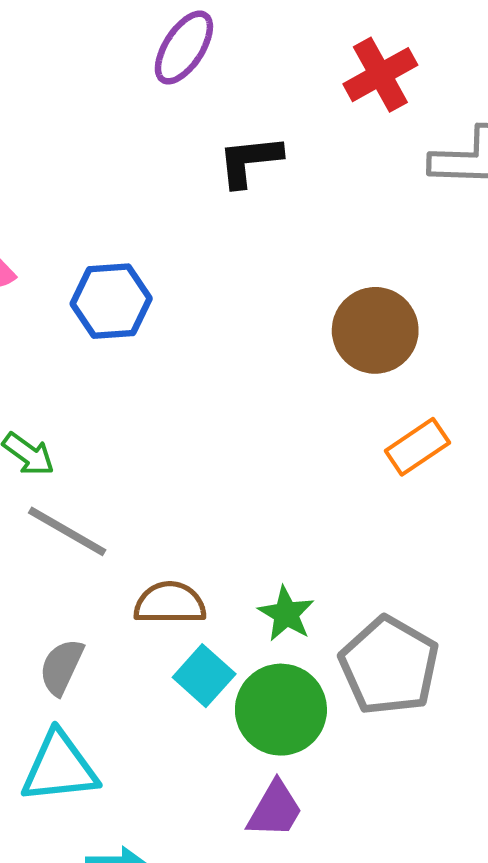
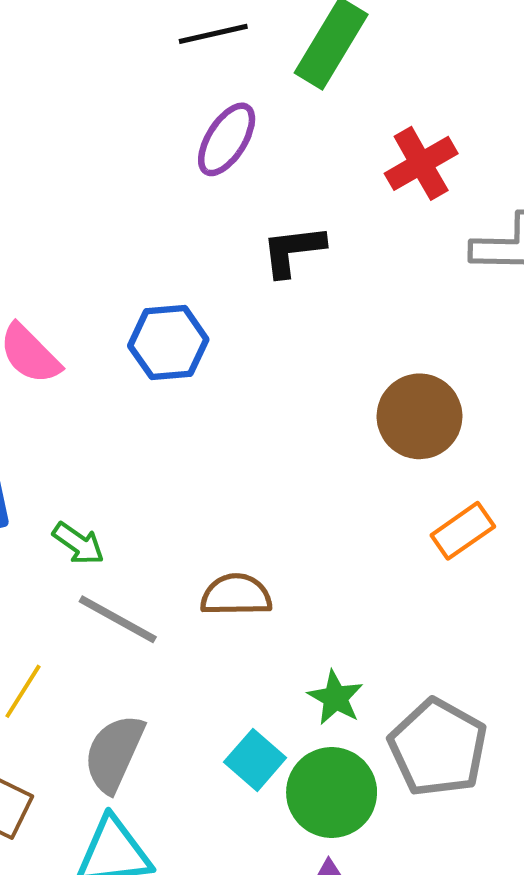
blue hexagon: (111, 301) -> (168, 343), moved
brown semicircle: (170, 603) -> (236, 595), moved
gray semicircle: (61, 667) -> (114, 753), size x1.4

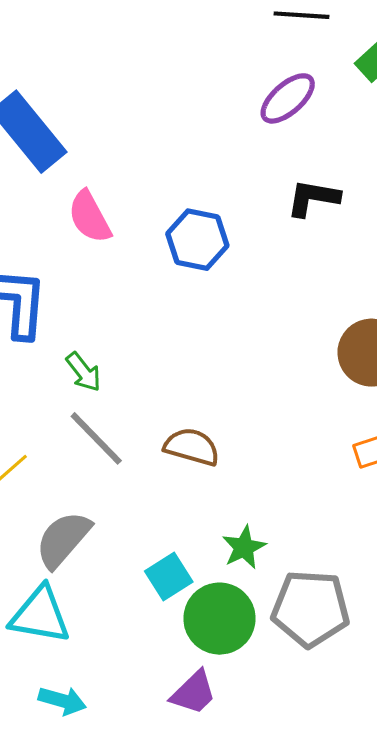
gray pentagon: (438, 748) -> (311, 609), turned 30

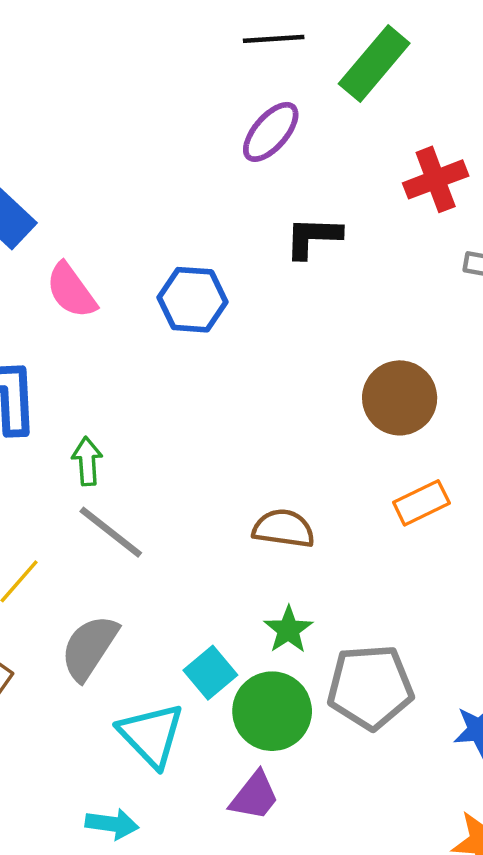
green arrow: (84, 372) -> (87, 461), turned -138
brown semicircle: (192, 447) -> (284, 529), moved
cyan triangle: (40, 615) -> (151, 735), moved, turned 44

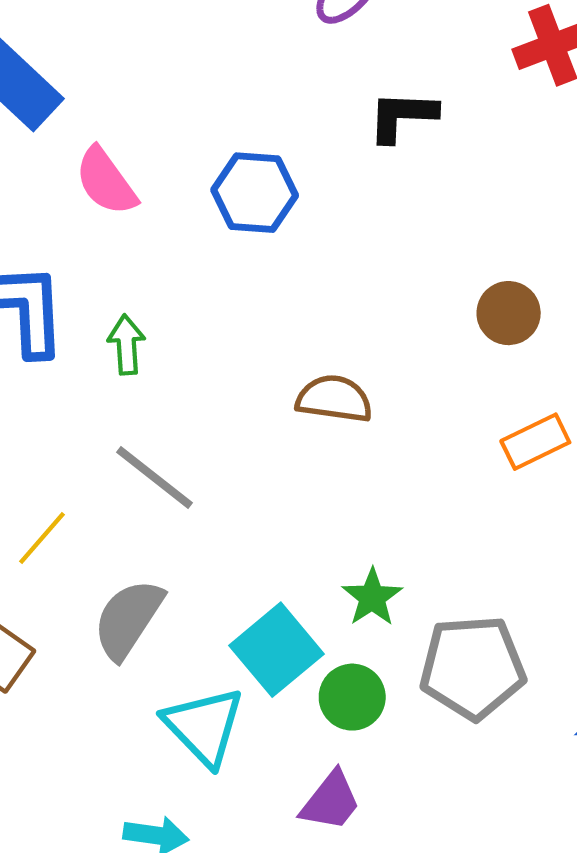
brown circle: (400, 398) -> (509, 313), size x0.7
green arrow: (87, 461) -> (126, 345), moved
brown semicircle: (284, 529) -> (334, 399), moved
cyan square: (210, 673) -> (277, 650), size x1.4
green circle: (272, 711) -> (352, 697), size x0.7

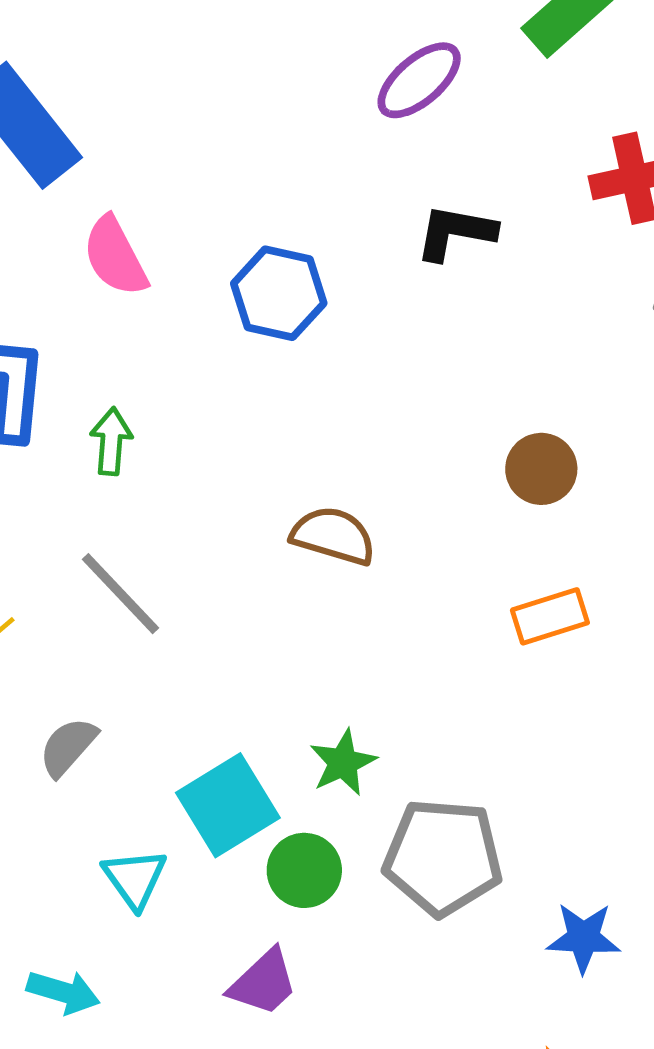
gray semicircle: (128, 619) -> (68, 747), size x0.7
cyan triangle: (204, 726) -> (135, 879), size x0.7

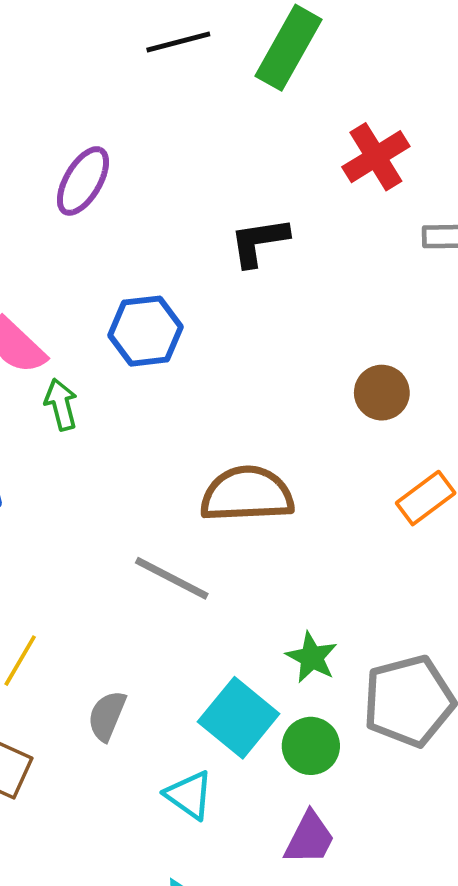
purple ellipse: (419, 80) -> (83, 181), moved
green arrow: (111, 441) -> (61, 404), moved
brown semicircle: (333, 536) -> (247, 494), size x1.4
gray line: (121, 594) -> (172, 578), moved

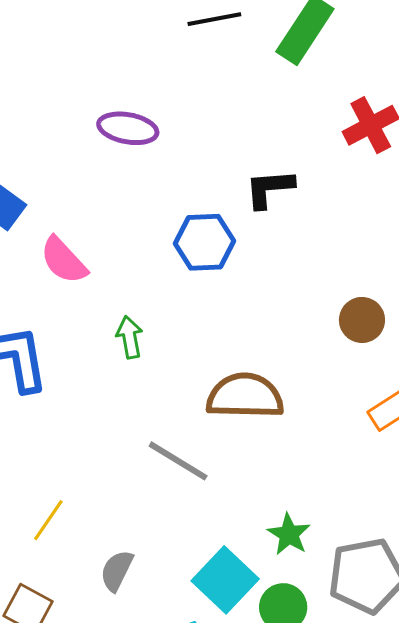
purple ellipse: (83, 181) -> (128, 128), turned 66
blue hexagon: (145, 331) -> (204, 242), moved
green arrow: (61, 404) -> (130, 337), moved

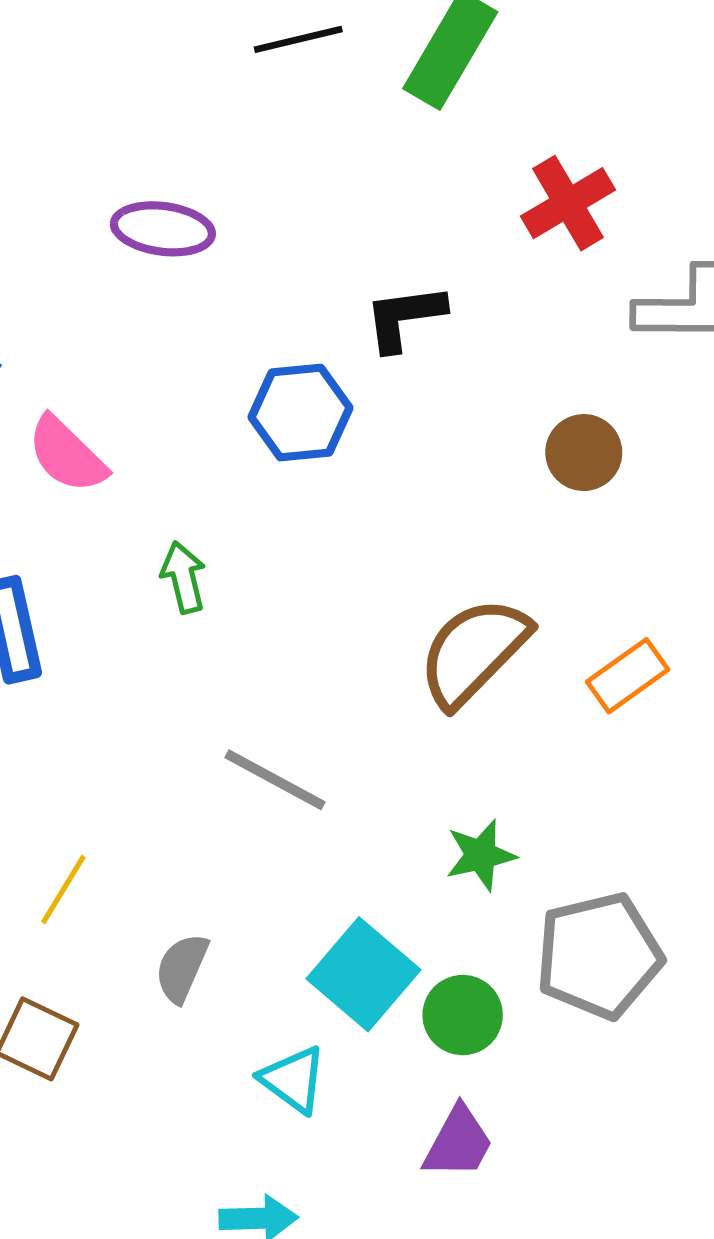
brown circle: (362, 320) -> (584, 453), moved
brown semicircle: (245, 396) -> (474, 652), moved, turned -44
green star: (289, 534) -> (481, 855), moved, turned 30

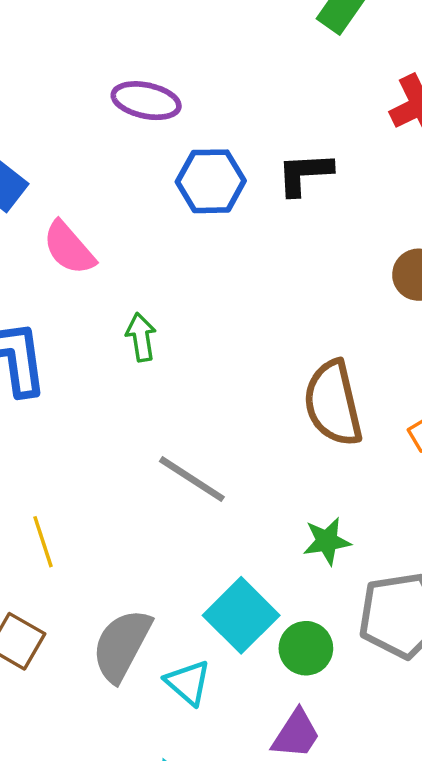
blue hexagon: (301, 413) -> (211, 181), moved
brown semicircle: (474, 652) -> (333, 403), turned -62
yellow line: (63, 890) -> (43, 542), turned -54
gray semicircle: (182, 968) -> (122, 645), moved, size x1.6

